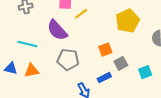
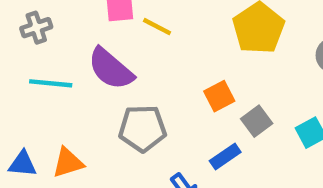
yellow line: (81, 14) -> (157, 27), turned 72
cyan line: (27, 44) -> (51, 83), moved

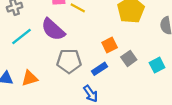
cyan line: (51, 83) -> (21, 36), turned -45
blue rectangle: (225, 156) -> (100, 69), moved

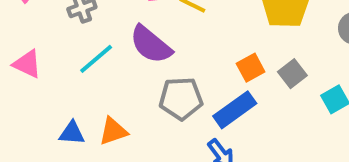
gray square: (129, 58) -> (292, 74), moved
blue rectangle: (100, 69) -> (235, 110), size x1.5

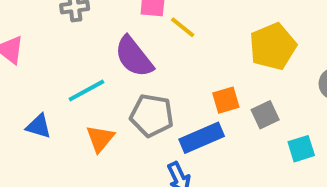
cyan line: (96, 59) -> (86, 90), moved
orange triangle: (113, 131) -> (100, 139), moved, turned -44

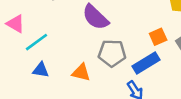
cyan line: (86, 90) -> (36, 42), moved
orange triangle: (100, 139) -> (81, 72), turned -48

